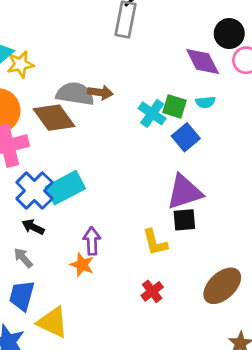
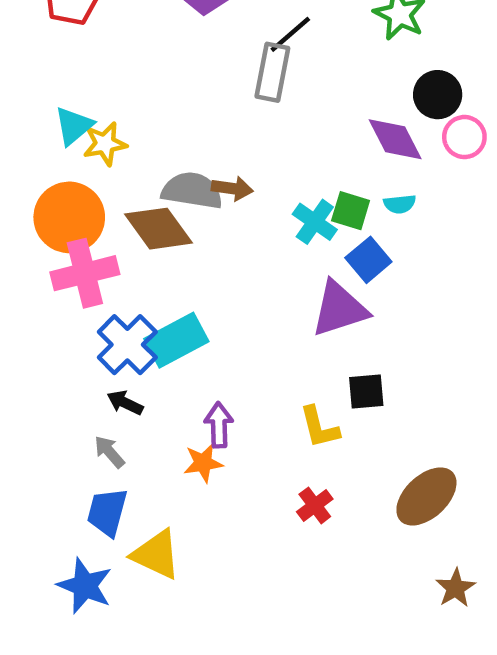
purple triangle: (184, 192) -> (339, 309), moved
orange star: (82, 265) -> (203, 463), turned -30

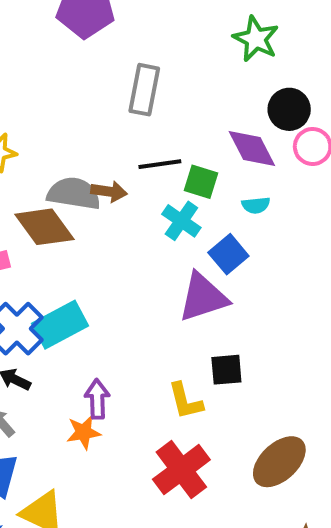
black line: (290, 34) -> (160, 164), moved, turned 33
green square: (351, 211) -> (201, 182), moved
red cross: (315, 505) -> (181, 470), size x1.8

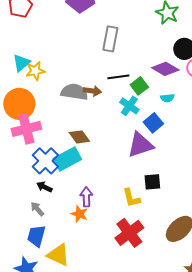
purple diamond: (252, 148) -> (165, 69), turned -32
green square: (201, 182) -> (139, 86), turned 36
brown diamond: (44, 227) -> (79, 137), moved, size x0.7
orange star: (84, 432) -> (79, 214), turned 30

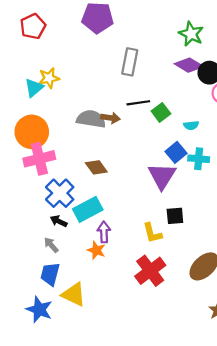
purple diamond: (165, 69) -> (189, 65), moved
yellow star: (35, 71) -> (49, 78), moved
cyan cross: (129, 106) -> (199, 159), moved, turned -30
purple triangle: (140, 145) -> (162, 176), turned -40
cyan rectangle: (67, 159) -> (88, 209), moved

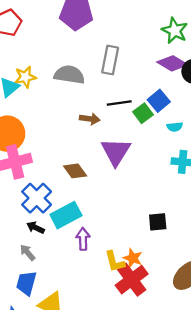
gray semicircle: (91, 119) -> (69, 75), moved
blue square: (176, 152) -> (159, 101), moved
purple triangle: (162, 176) -> (116, 152), moved
yellow L-shape: (152, 233) -> (115, 262), moved
orange star: (96, 250) -> (133, 258), moved

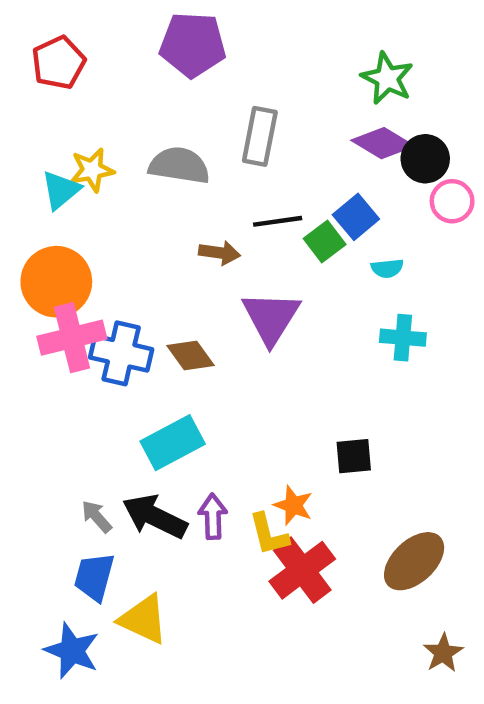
blue cross: (37, 198) -> (121, 353), moved, turned -32
black arrow: (35, 228) -> (155, 516), moved, size x1.8
purple arrow: (83, 239) -> (213, 516), moved
orange star: (133, 258) -> (293, 505), moved

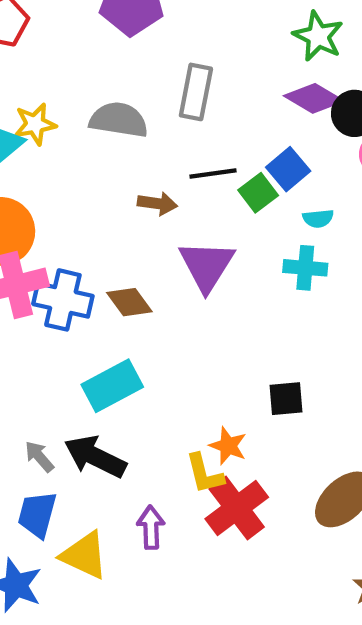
cyan cross: (403, 338) -> (305, 268), moved
purple arrow: (213, 516) -> (151, 527), moved

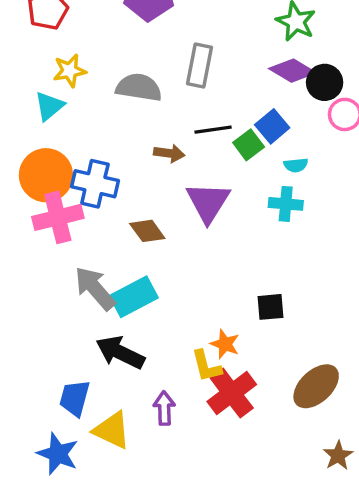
yellow star: (35, 124) -> (70, 71), moved
blue cross: (63, 300) -> (95, 184), moved
gray arrow: (39, 457) -> (95, 288), moved, size x1.8

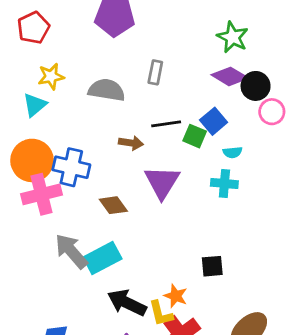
gray rectangle: (200, 65) -> (155, 72), size x0.7
green square: (249, 145) -> (195, 136), turned -30
black arrow: (120, 353) -> (127, 303), moved

